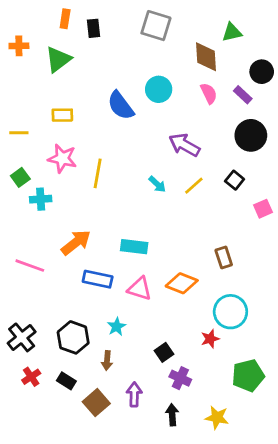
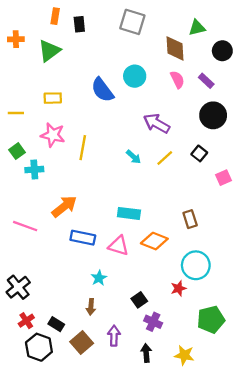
black circle: (262, 72) -> (222, 51), moved
cyan rectangle: (134, 247) -> (129, 213), moved
black hexagon: (73, 337) -> (39, 347), moved

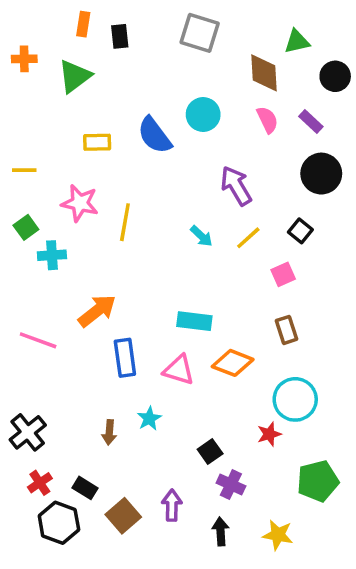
yellow rectangle: (53, 98) -> (97, 142), moved
purple arrow: (157, 123) -> (236, 186), turned 30
pink square: (223, 178) -> (283, 274), moved
blue rectangle: (83, 238) -> (125, 358), turned 70
brown arrow: (91, 307) -> (109, 432), moved

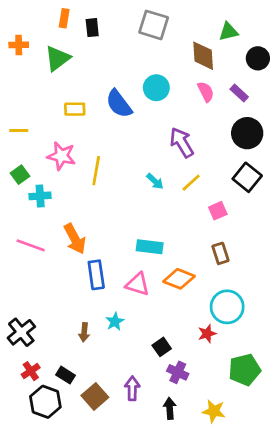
black square: (300, 231) -> (247, 177), moved, size x1.5
orange arrow: (97, 311) -> (75, 239), turned 100
pink line: (38, 340) -> (31, 245), moved

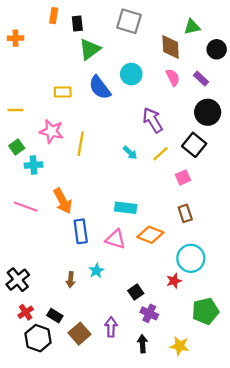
green triangle: (57, 58) -> (90, 49), moved
black square: (247, 177) -> (194, 145), moved

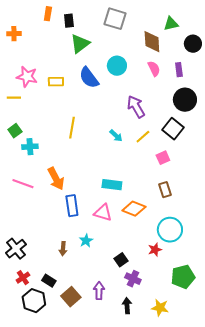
purple rectangle: (201, 79) -> (179, 70), turned 40
pink star: (51, 131) -> (27, 77), moved

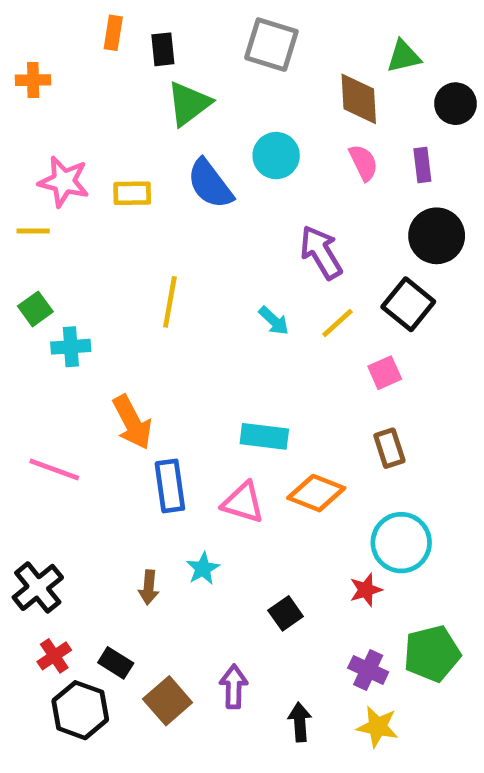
pink line: (23, 184) -> (54, 469), moved
purple cross: (133, 279) -> (368, 670), moved

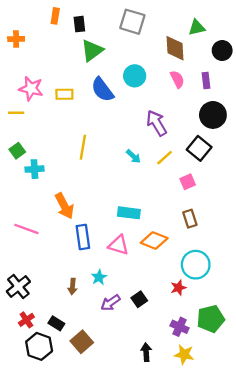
purple arrow: (234, 687) -> (110, 303), moved, turned -126

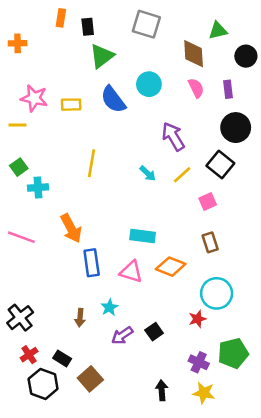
pink line: (26, 229) -> (21, 237), moved

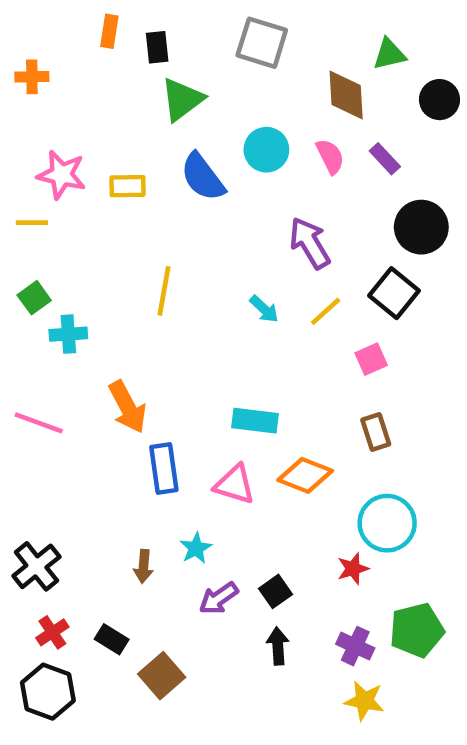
pink semicircle: (196, 88) -> (330, 156), moved
purple rectangle: (228, 89) -> (385, 159), moved, turned -36
black hexagon: (43, 384) -> (48, 692), moved
black arrow: (162, 390) -> (278, 646), moved

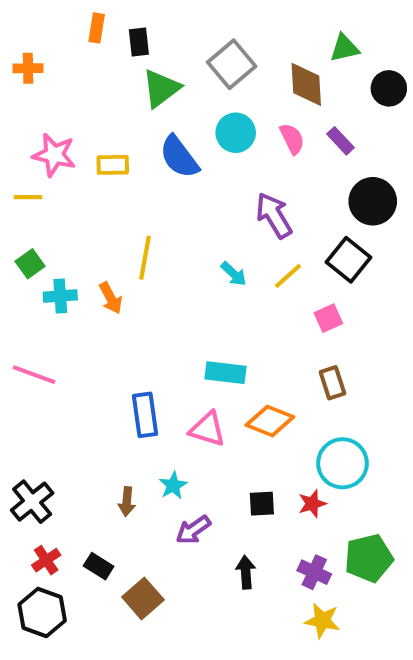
gray square: (262, 43) -> (232, 64), moved, turned 33
orange arrow: (128, 407) -> (111, 298), moved, size x0.7
black square: (276, 591) -> (262, 504), moved, turned 32

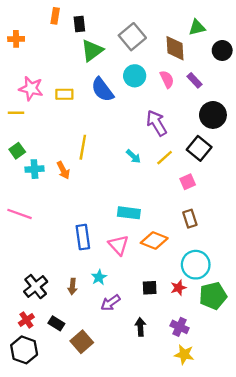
pink triangle: (207, 429) -> (119, 245), turned 30
black cross: (32, 502) -> (36, 287), moved
green pentagon: (369, 558) -> (213, 296), moved

